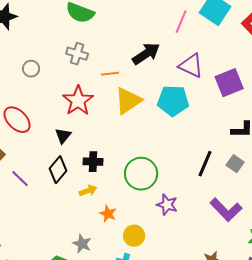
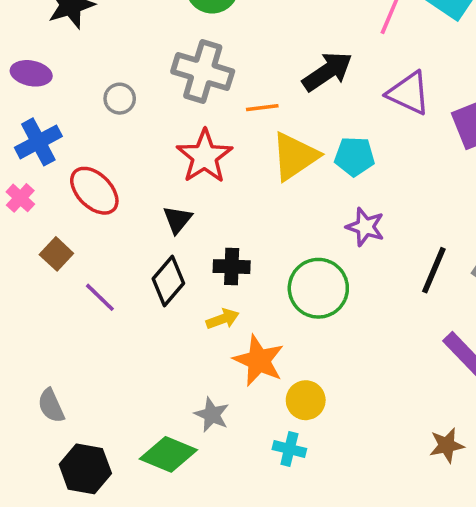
gray cross: (77, 54) -> (203, 71), size x1.5
cyan pentagon: (173, 101) -> (354, 156), moved, size x0.7
purple star: (167, 205) -> (365, 227), moved
orange star: (108, 214) -> (259, 360), size x1.6

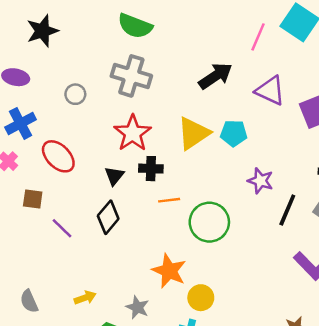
orange line: (262, 108) -> (169, 200), moved
purple star: (365, 227) -> (260, 181), moved
brown square: (56, 254) -> (33, 199), turned -35
black cross: (232, 267) -> (151, 169), moved
yellow arrow: (223, 319) -> (85, 298), moved

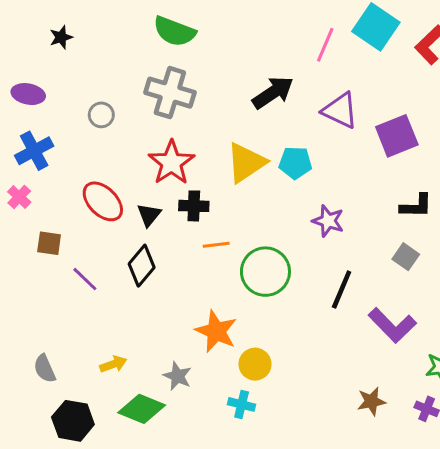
black star: (42, 31) -> (61, 37), size x0.6
red ellipse: (58, 156) -> (103, 201), moved
black line: (287, 210) -> (342, 290), moved

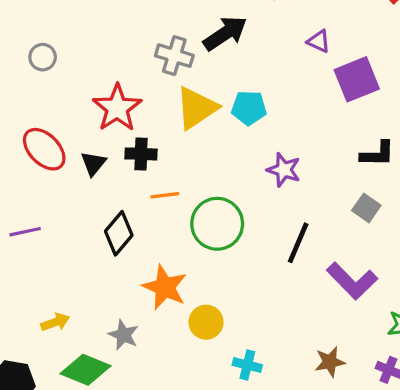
gray cross: (170, 93) -> (174, 56), moved, size x0.7
purple triangle: (340, 110) -> (319, 41), moved, size x0.6
black diamond: (142, 266) -> (119, 233), moved
purple line: (85, 279) -> (25, 232), turned -56
cyan cross: (242, 404) -> (247, 365), moved

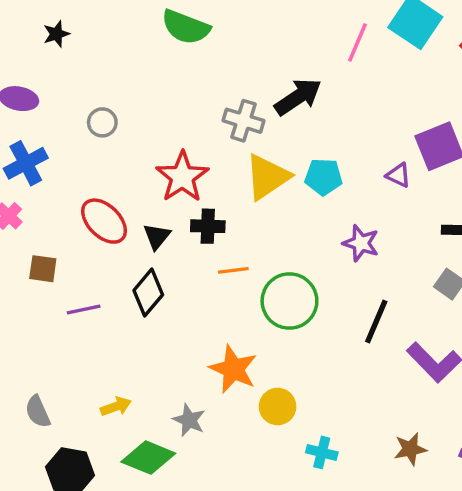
purple triangle: (319, 41) -> (398, 175), moved
black diamond: (119, 233) -> (148, 293), moved

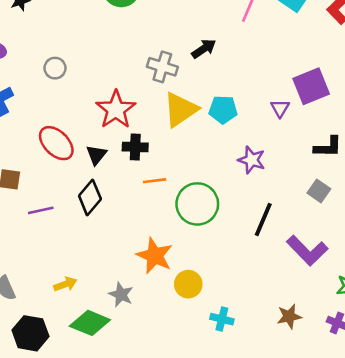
black arrow: (298, 97) -> (204, 49), size x0.7
purple triangle: (398, 175) -> (280, 108), turned 36

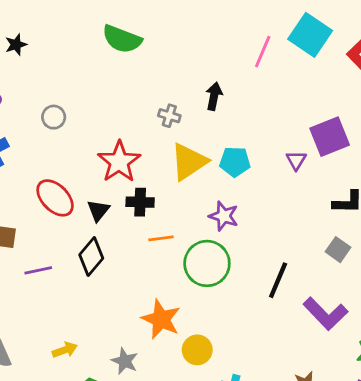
black arrow: (204, 49) -> (214, 96), turned -45
gray cross: (162, 67) -> (169, 116), size x0.7
purple star: (252, 160) -> (224, 216), moved

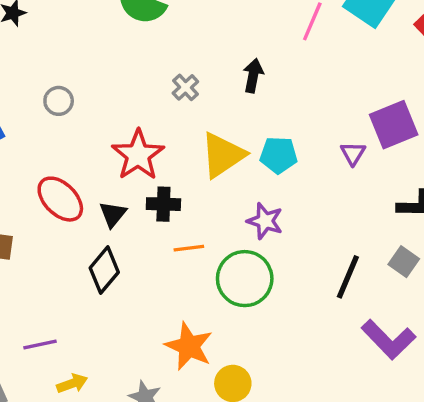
gray cross: (169, 116) -> (185, 87), moved, turned 30
purple line: (38, 270) -> (40, 345), moved
black line: (278, 280) -> (348, 277), moved

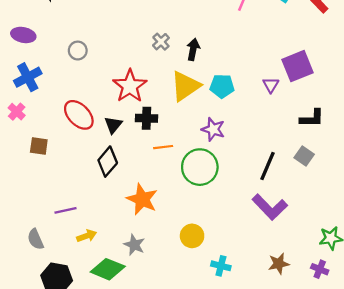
black arrow: (253, 76) -> (193, 49), moved
purple L-shape: (389, 339) -> (270, 207), moved
orange star: (189, 346) -> (142, 199), moved

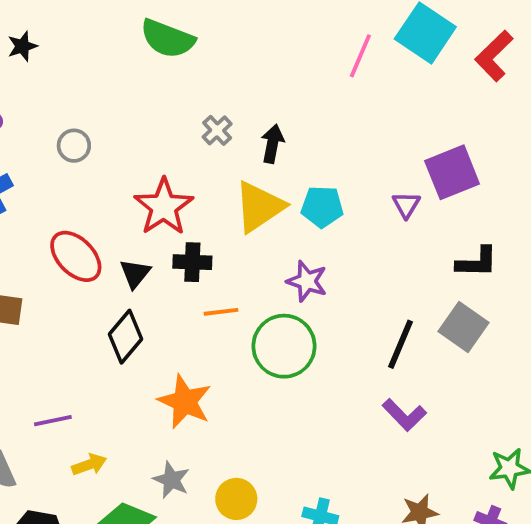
gray square: (304, 156) -> (464, 327), size x1.4
purple L-shape: (270, 207) -> (404, 415), size x0.7
yellow circle: (192, 236) -> (236, 499), moved

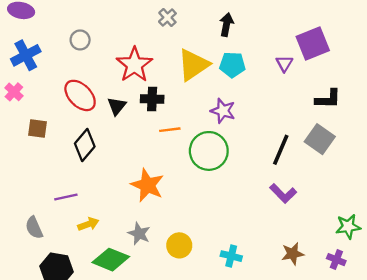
black arrow: (273, 144) -> (226, 25), moved
gray circle: (74, 146) -> (80, 40), moved
black diamond: (125, 337) -> (85, 145), moved

